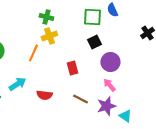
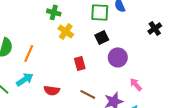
yellow cross: (49, 36) -> (66, 31), moved, turned -35
orange line: (33, 53) -> (29, 53), moved
pink arrow: (109, 85) -> (136, 84), moved

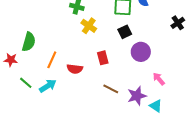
orange line: (29, 53) -> (52, 60), moved
cyan arrow: (25, 79) -> (48, 86), moved
red semicircle: (52, 90) -> (75, 69), moved

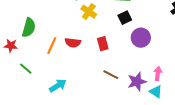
red semicircle: (75, 69) -> (73, 43), moved
pink arrow: (159, 79) -> (158, 74), moved, turned 48
cyan arrow: (48, 86) -> (58, 86), moved

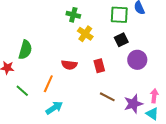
orange line: (52, 46) -> (48, 84), moved

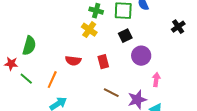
green cross: (73, 15) -> (96, 11), moved
green line: (22, 91) -> (26, 79), moved
pink arrow: (154, 96) -> (156, 80), moved

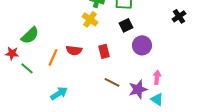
green semicircle: (29, 46) -> (30, 35), turned 30
orange line: (52, 80) -> (53, 57), moved
pink arrow: (156, 80) -> (157, 77), moved

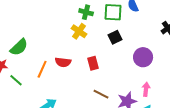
purple circle: (142, 45) -> (143, 57), moved

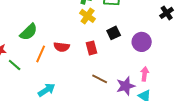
yellow cross: (79, 31) -> (88, 16), moved
black square: (115, 37) -> (114, 33), moved
green semicircle: (19, 47) -> (29, 32), moved

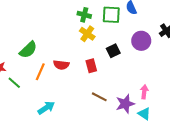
purple circle: (142, 42) -> (141, 41), moved

